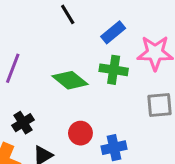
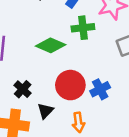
red circle: (80, 133) -> (70, 85), size x1.5

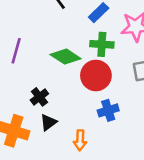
red circle: (70, 85) -> (96, 75), moved
black cross: (23, 89) -> (39, 97), moved

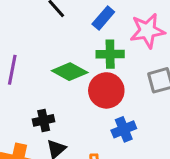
black cross: (39, 97) -> (44, 120), turned 30

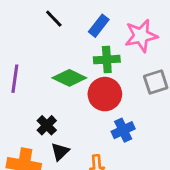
black cross: (44, 120) -> (47, 125), turned -30

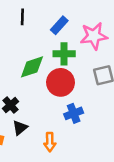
black line: (54, 19) -> (22, 17), turned 42
green diamond: (69, 78) -> (32, 67), turned -48

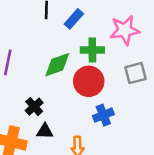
blue rectangle: (59, 25) -> (74, 19), moved
black triangle: (20, 128) -> (45, 131), turned 42

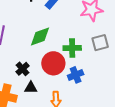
green cross: (92, 50) -> (72, 48), moved
red circle: (89, 81) -> (53, 63), moved

